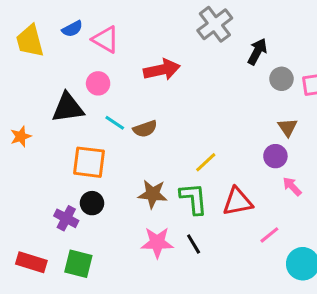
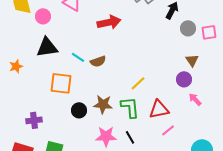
pink circle: (98, 83) -> (43, 16), moved
black circle: (92, 203) -> (79, 110), moved
purple cross: (66, 218) -> (34, 120), moved, turned -35
pink line: (269, 235) -> (168, 130), moved

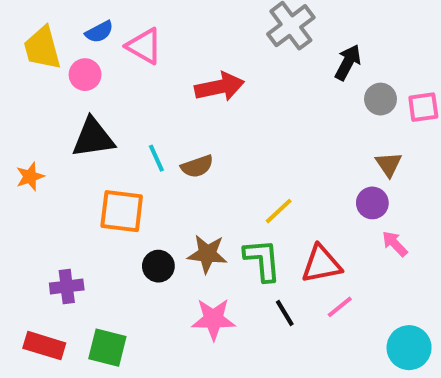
cyan line: (78, 57) -> (156, 158), turned 32
black line: (130, 137) -> (285, 313), moved

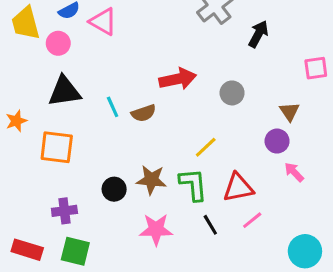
red arrow: (220, 87) -> (178, 79), moved
gray circle: (381, 99) -> (232, 93), moved
orange square: (122, 211) -> (57, 147), moved
purple cross: (67, 287) -> (64, 211), moved

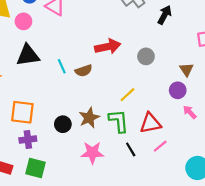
orange square: (57, 147) -> (22, 112), moved
brown star: (151, 180) -> (89, 118), turned -30

